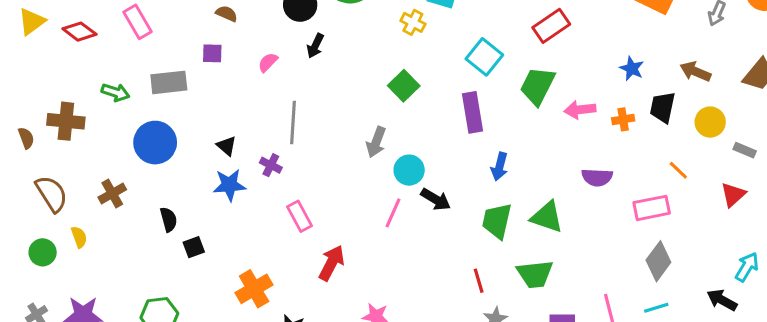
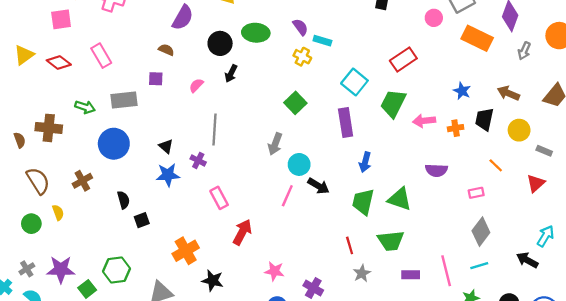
pink rectangle: (652, 208) -> (476, 193), size x0.6

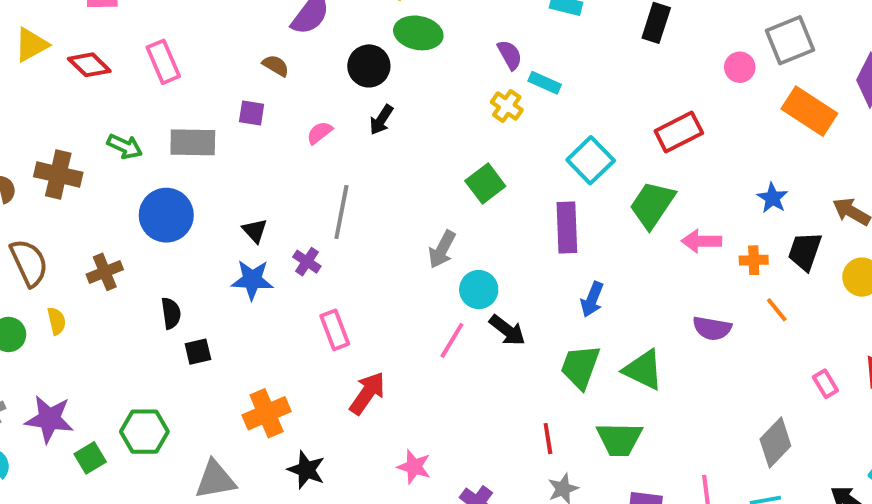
green ellipse: (256, 33) -> (418, 33), moved
orange line: (496, 165) -> (777, 310), moved
pink rectangle: (476, 193) -> (825, 384), moved, turned 63

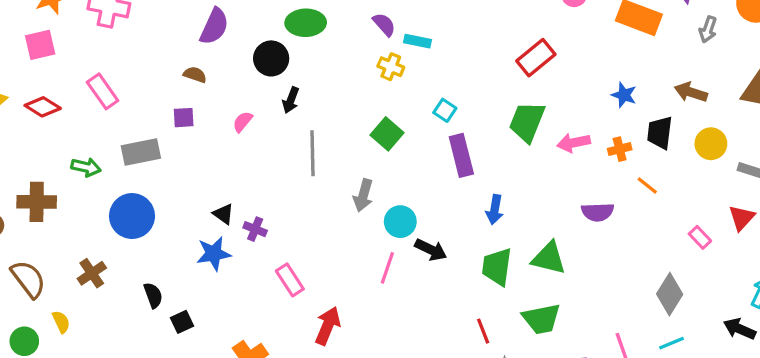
cyan square: (591, 160) -> (445, 110), moved, size x0.6
gray line: (341, 212) -> (313, 153), moved
black triangle: (255, 231) -> (223, 214), moved

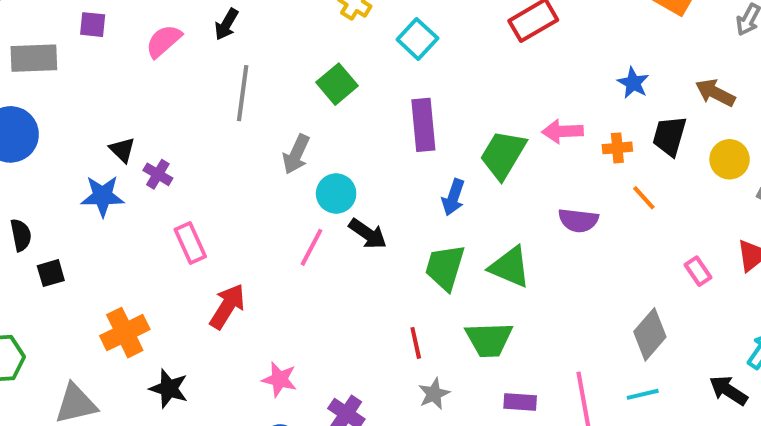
cyan square: (445, 110) -> (417, 39), moved, size x1.4
pink semicircle: (243, 122) -> (164, 41), size x1.4
green trapezoid: (527, 122) -> (503, 155), moved

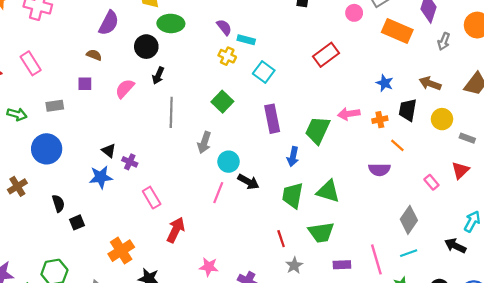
gray rectangle: (34, 58) -> (55, 106), size x0.7
purple semicircle: (578, 220) -> (379, 170), moved

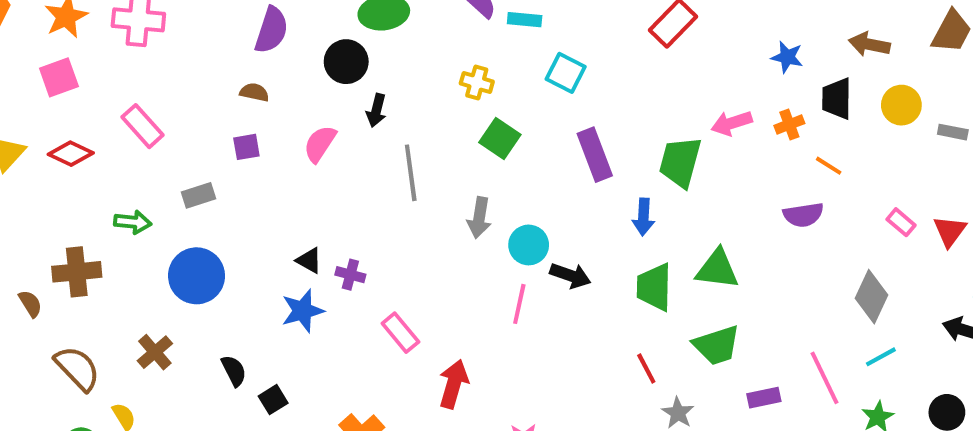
yellow cross: (227, 56) -> (477, 82), moved
red triangle: (460, 170) -> (950, 231), moved

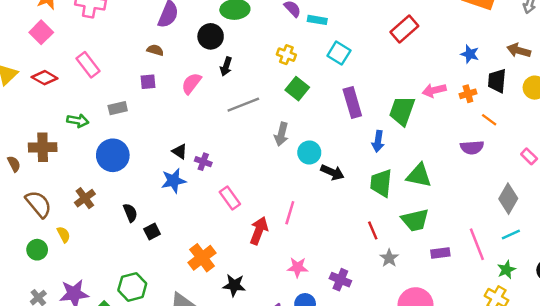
pink square: (59, 77) -> (41, 32), turned -30
gray line: (411, 173) -> (243, 105), turned 72
pink line: (519, 304) -> (290, 213), moved

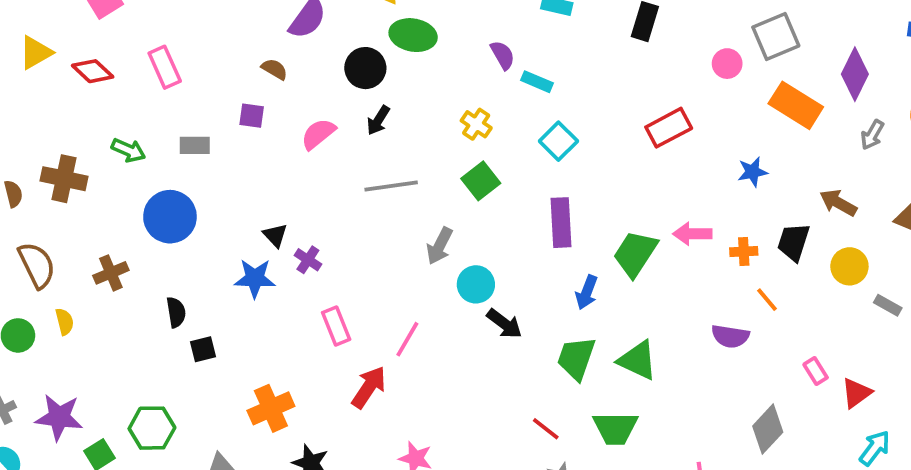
blue star: (470, 54) -> (752, 172), moved, turned 30
pink line: (290, 213) -> (407, 339), moved
red line: (373, 230) -> (546, 429), turned -42

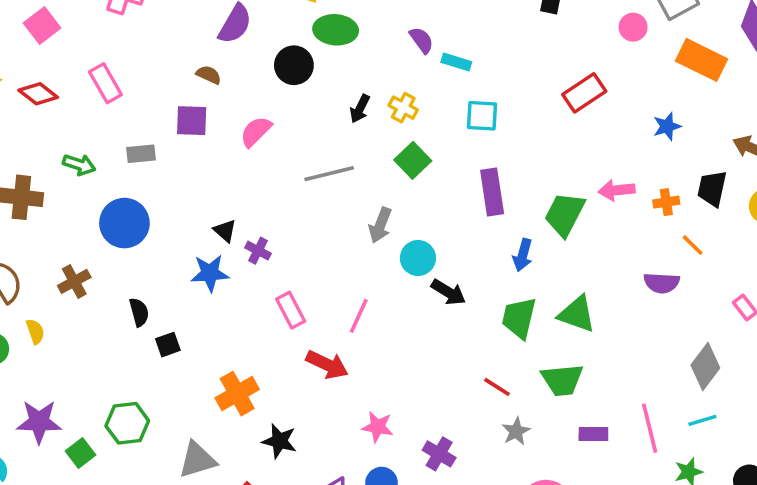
purple square: (252, 116) -> (192, 121), size x1.4
black arrow: (378, 120) -> (360, 109), moved
cyan square: (558, 141) -> (482, 116), turned -36
red arrow: (369, 387) -> (327, 365), turned 87

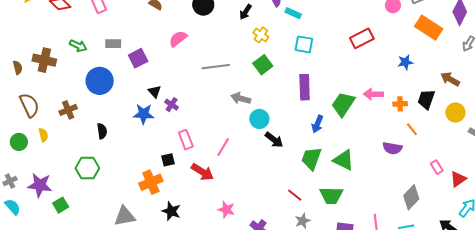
black arrow: (360, 109) -> (246, 12), moved
purple square: (192, 121) -> (138, 58), moved, turned -36
gray arrow: (380, 225) -> (241, 98), turned 78
black square: (168, 345) -> (168, 160), moved
green hexagon: (127, 423) -> (87, 168), moved

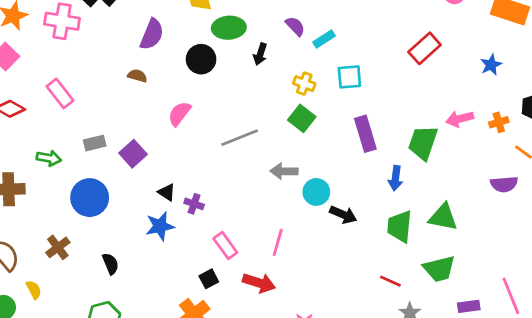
cyan rectangle: (293, 13) -> (324, 39), turned -42
yellow cross: (261, 35) -> (304, 84), moved

